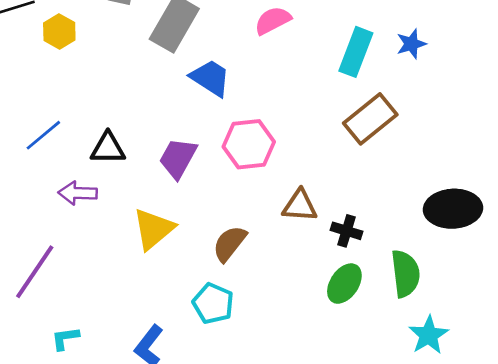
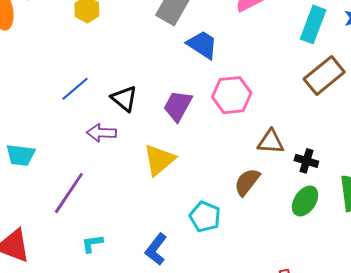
black triangle: (108, 148) -> (124, 99), turned 40
brown semicircle: (230, 244) -> (247, 182), moved

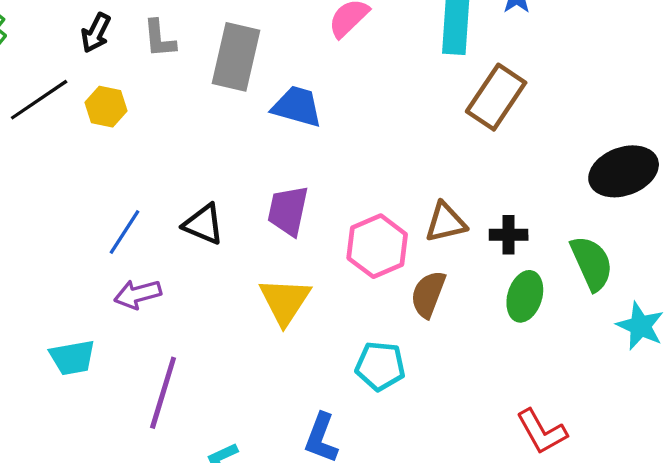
pink hexagon: (232, 95) -> (377, 246), moved
purple arrow: (101, 133) -> (138, 294), moved

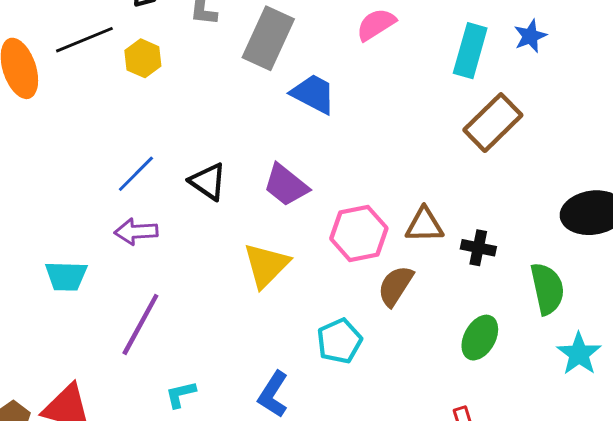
purple trapezoid: (288, 211) -> (286, 185), turned -75
green ellipse: (525, 296) -> (480, 338), moved
cyan pentagon: (380, 366) -> (339, 341), turned 30

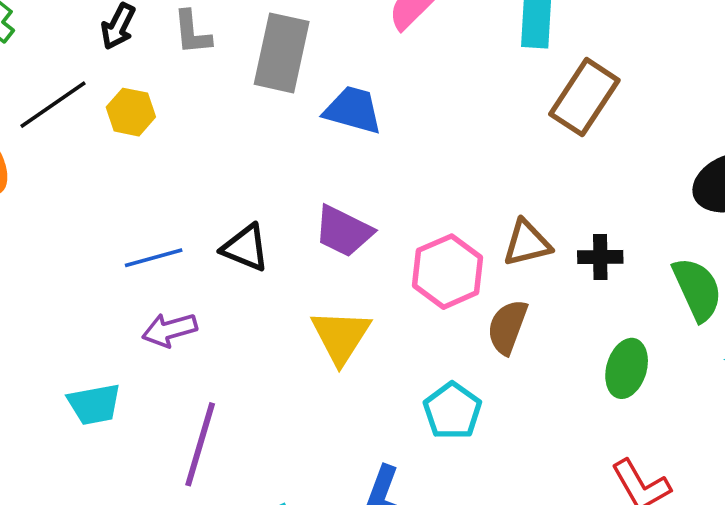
blue line: (136, 174) -> (154, 258), turned 42

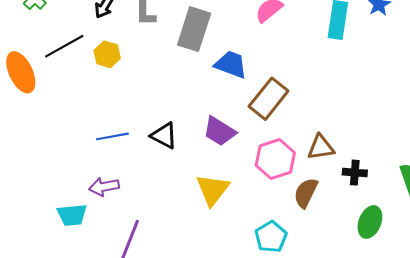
brown rectangle: (584, 97) -> (269, 99), moved
black cross: (600, 257) -> (355, 173), moved
purple arrow: (170, 330) -> (104, 187), moved

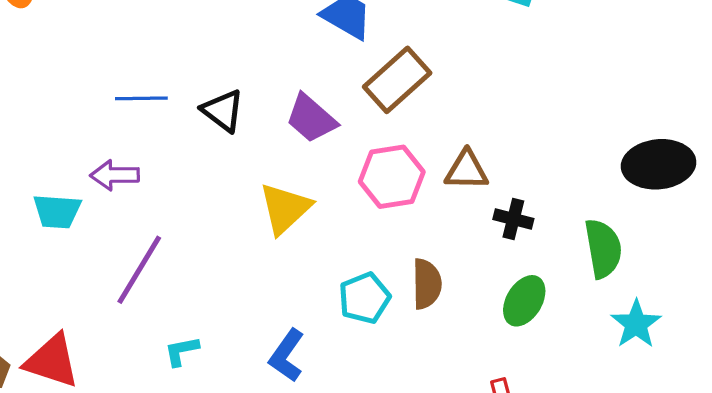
brown semicircle: (306, 193) -> (427, 284), moved, turned 144

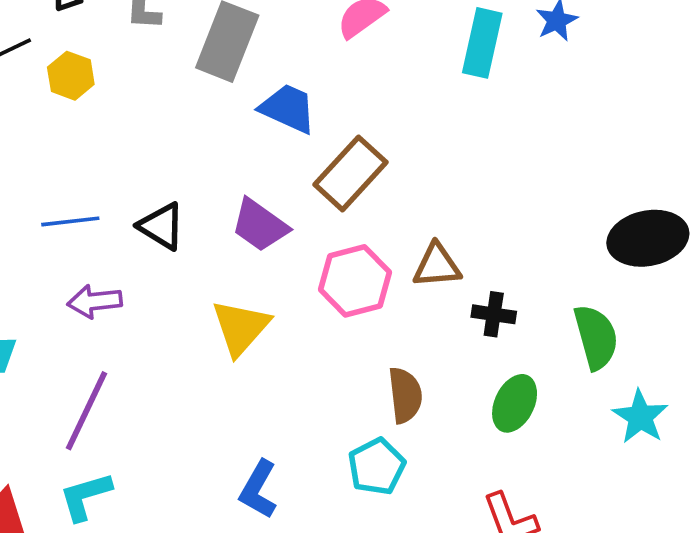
purple arrow: (115, 175) -> (95, 301), moved
cyan pentagon: (364, 298) -> (377, 466), moved
cyan L-shape: (182, 351) -> (85, 496), moved, size x1.4

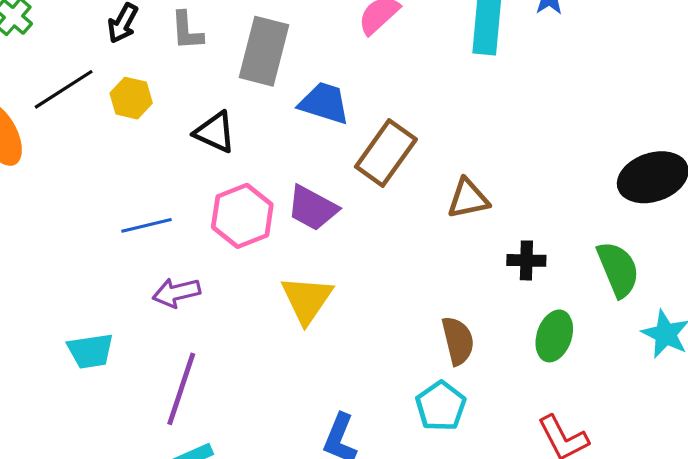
black triangle: (161, 226) -> (215, 132), moved
brown triangle: (437, 266) -> (468, 199), moved
pink hexagon: (355, 281) -> (242, 216), moved

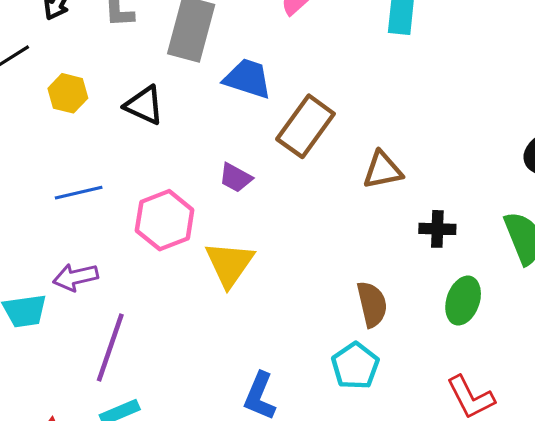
yellow hexagon: (131, 98) -> (68, 93), moved
purple trapezoid: (312, 208) -> (236, 178), size x0.7
pink hexagon: (242, 216) -> (165, 220), moved
purple arrow: (176, 293) -> (75, 277), moved

